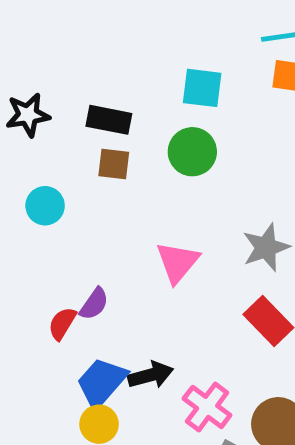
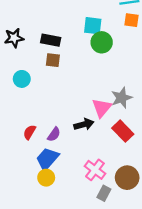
green circle: (192, 152) -> (102, 42), moved
pink triangle: (178, 262) -> (102, 108), moved
purple semicircle: (94, 304) -> (54, 134), moved
black arrow: (151, 375) -> (84, 124), moved

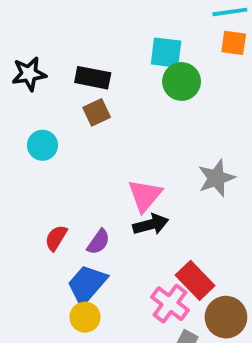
brown square: (53, 60) -> (97, 112), turned -32
pink triangle: (102, 108) -> (145, 195), moved
red rectangle: (123, 131) -> (195, 280), moved

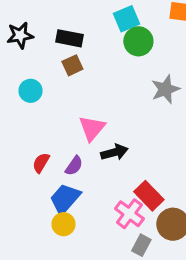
cyan square: (166, 53) -> (126, 19), turned -30
gray star: (216, 178) -> (165, 89), moved
pink triangle: (145, 195) -> (92, 128), moved

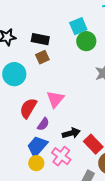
cyan circle: (31, 91) -> (14, 74), size x1.5
black arrow: (114, 152) -> (71, 133), moved
red semicircle: (41, 163) -> (28, 108), moved, size x1.5
pink cross: (129, 214) -> (61, 156), moved

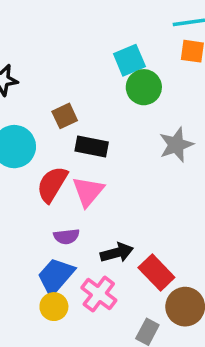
black rectangle: (40, 39) -> (92, 147), moved
red semicircle: (28, 108) -> (52, 184), moved
purple semicircle: (43, 124) -> (66, 236), turned 48

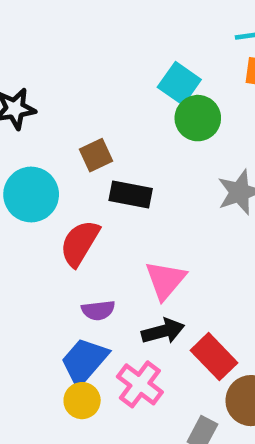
cyan square: (129, 60) -> (179, 83), turned -32
pink triangle: (88, 192) -> (165, 280), moved

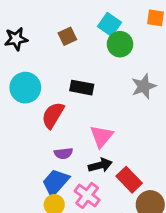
brown square: (96, 155) -> (67, 36), moved

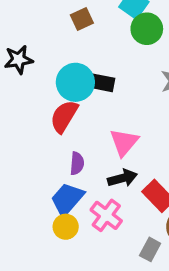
black star: (16, 39) -> (19, 60), moved
cyan circle: (25, 88) -> (75, 82), moved
purple semicircle: (63, 153) -> (77, 163), turned -78

